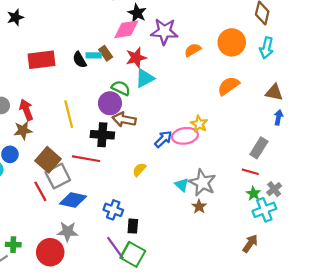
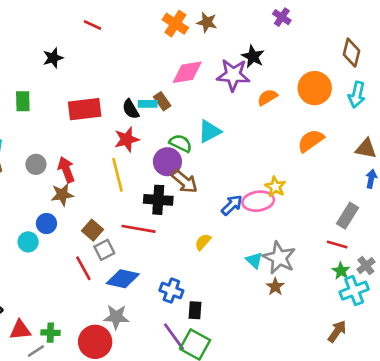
black star: (137, 13) -> (253, 57), moved
red star: (136, 58) -> (127, 139), moved
brown arrow: (124, 120) -> (185, 181), turned -150
brown square: (48, 160) -> (93, 230), size x0.7
gray square: (58, 176) -> (104, 250), size x0.7

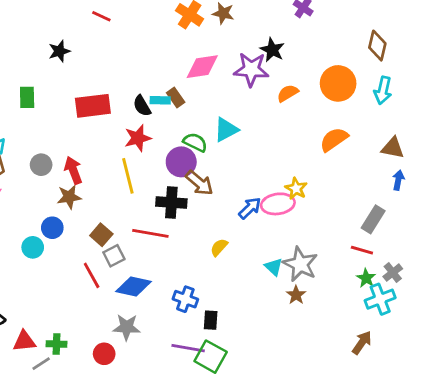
purple line: (174, 337) -> (188, 348), turned -44
red circle: (95, 342) -> (104, 354), size x0.6

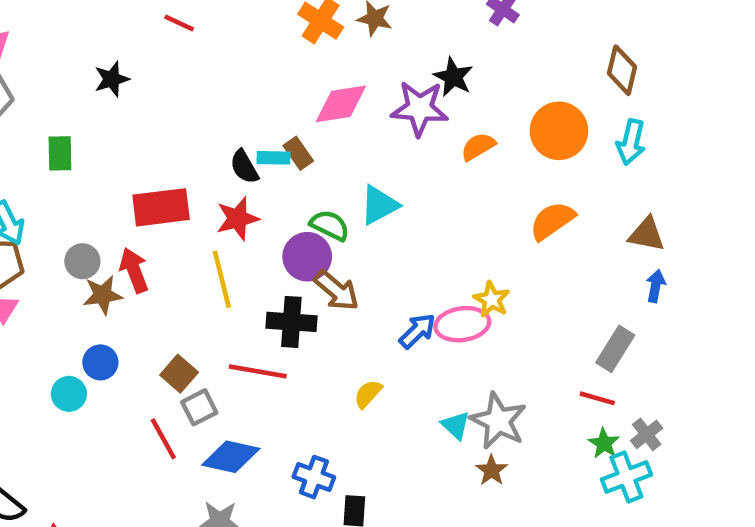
red rectangle: (93, 106) -> (161, 207), moved
brown star: (69, 197) -> (103, 295), moved

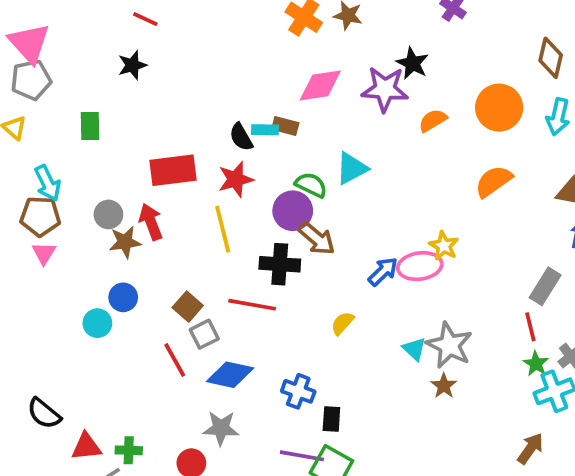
red line: (179, 23) -> (145, 19), moved
brown rectangle: (298, 153) -> (285, 126), turned -40
red line: (597, 398) -> (530, 327), turned 60

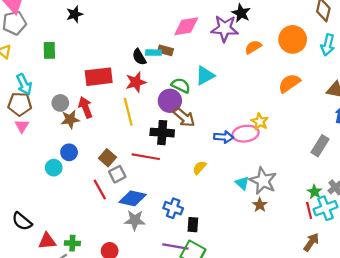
blue arrow: (383, 272) -> (224, 137), turned 48
red line: (530, 327) -> (309, 210), moved
gray star: (221, 428) -> (135, 220), moved

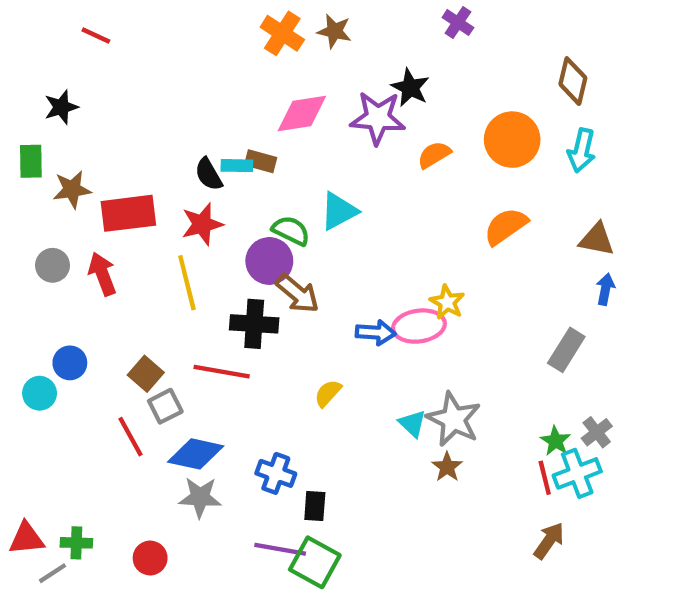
black star: (75, 14) -> (61, 107), moved
brown star: (70, 119) -> (72, 189), moved

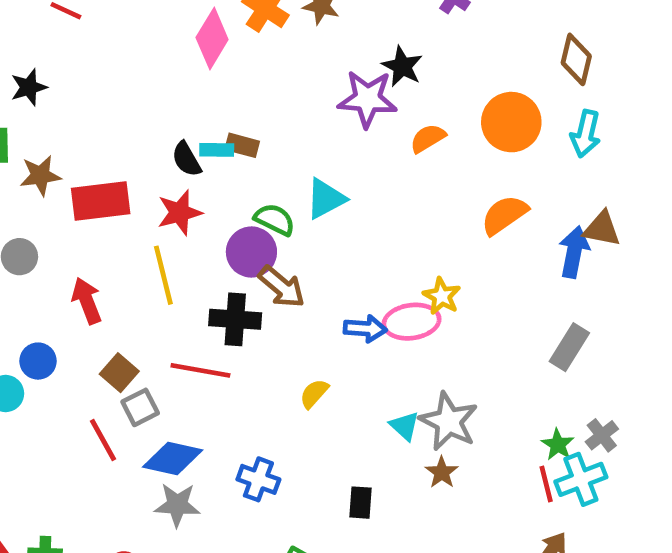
pink diamond: (302, 114) -> (212, 39), moved, turned -50
red arrow: (102, 274) -> (87, 301), moved
blue arrow: (605, 289) -> (574, 252), moved, size x1.5
black rectangle: (315, 506) -> (360, 503), moved

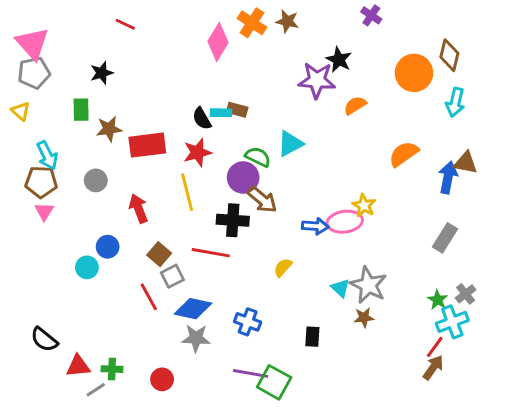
orange circle: (511, 122) -> (414, 73), moved
brown star: (442, 472) -> (364, 317), turned 30
red line: (546, 484) -> (435, 347), moved, turned 50

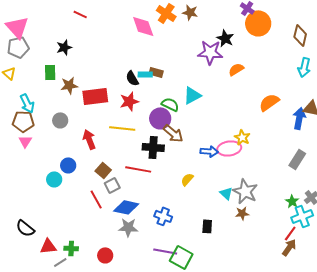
pink diamond: (218, 42) -> (143, 26), turned -50
orange circle: (414, 73) -> (258, 23), moved
yellow line: (187, 192) -> (122, 128), turned -70

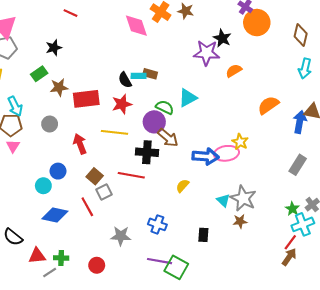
green rectangle: (50, 72) -> (39, 74), turned 56
blue arrow: (209, 151) -> (206, 156), size x1.4
blue diamond: (126, 207) -> (55, 215), moved

